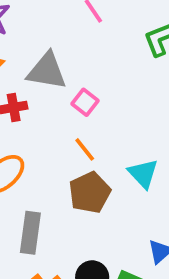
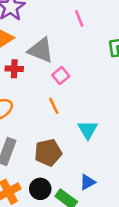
brown pentagon: (90, 193) -> (48, 153), moved

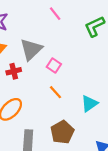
gray triangle: (41, 50) -> (31, 49), turned -50
cyan triangle: (88, 130) -> (89, 104), turned 42

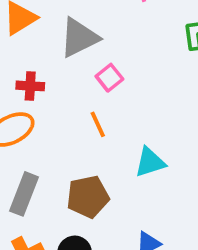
red cross: (14, 71) -> (30, 86), moved

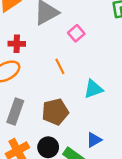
pink square: (109, 78) -> (76, 33), moved

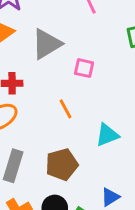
pink square: (76, 33) -> (84, 68), turned -35

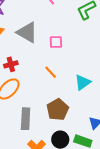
gray triangle: (47, 44) -> (27, 32), turned -45

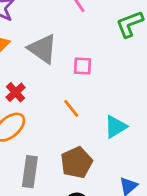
red cross: (11, 64) -> (16, 92), turned -32

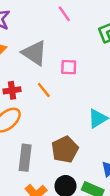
red cross: (16, 92) -> (12, 90), turned 35
orange line: (71, 108) -> (44, 90), moved

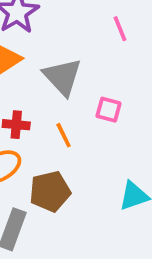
brown pentagon: (65, 149) -> (50, 191), moved

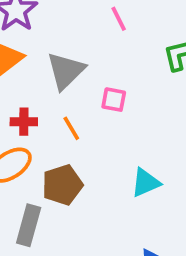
gray triangle: (62, 77) -> (66, 71), turned 33

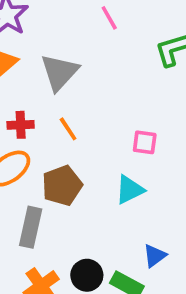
pink square: (114, 100) -> (145, 142), moved
cyan triangle: (145, 183) -> (130, 190), moved

